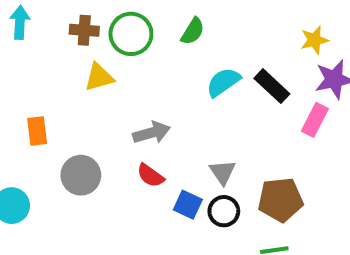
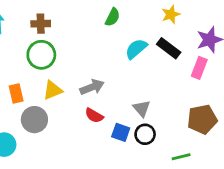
green circle: (131, 34) -> (41, 55), moved
yellow star: (314, 40) -> (171, 14), moved
yellow triangle: (99, 77) -> (53, 90), moved
gray circle: (81, 175) -> (34, 120), moved
brown pentagon: (281, 200) -> (202, 119), moved

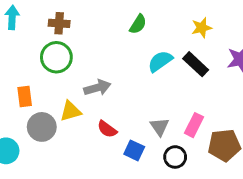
pink rectangle: (199, 68) -> (194, 125), moved
gray arrow: (92, 87) -> (97, 88), moved
yellow triangle: (53, 90) -> (71, 111), moved
black circle: (145, 134) -> (175, 157), moved

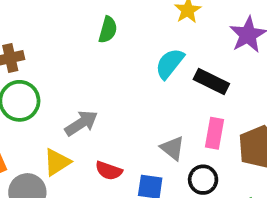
cyan semicircle: (160, 61) -> (170, 64), moved
black rectangle: (196, 64) -> (211, 82), moved

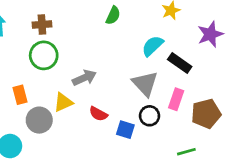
gray triangle: (173, 148) -> (145, 84), moved, size x1.5
black circle: (203, 180) -> (150, 116), moved

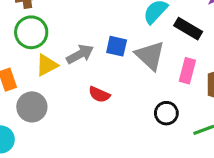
yellow triangle: (63, 102) -> (47, 65), moved
black circle: (150, 116) -> (166, 113), moved
blue square: (125, 130) -> (117, 46), moved

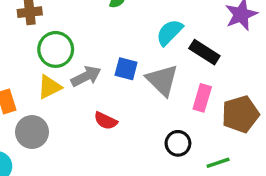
green circle: (31, 32) -> (56, 49), moved

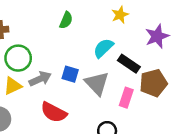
brown pentagon: (240, 114) -> (153, 83), moved
red semicircle: (106, 121) -> (54, 112), size x1.5

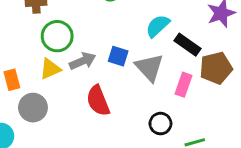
red semicircle: (54, 112) -> (98, 101), turned 40

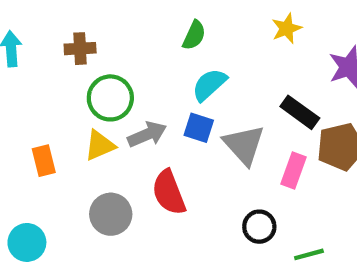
cyan semicircle: (158, 26) -> (209, 85), moved
gray circle: (33, 108) -> (111, 214), moved

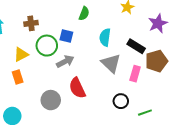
cyan semicircle: (209, 85) -> (105, 37), moved, turned -36
blue square: (199, 128) -> (66, 36), moved
yellow triangle: (100, 145) -> (21, 54), moved

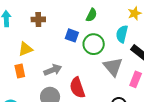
cyan semicircle: (105, 37) -> (122, 34), moved
green circle: (47, 46) -> (94, 44), moved
gray arrow: (65, 61) -> (53, 70), moved

